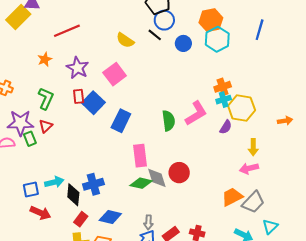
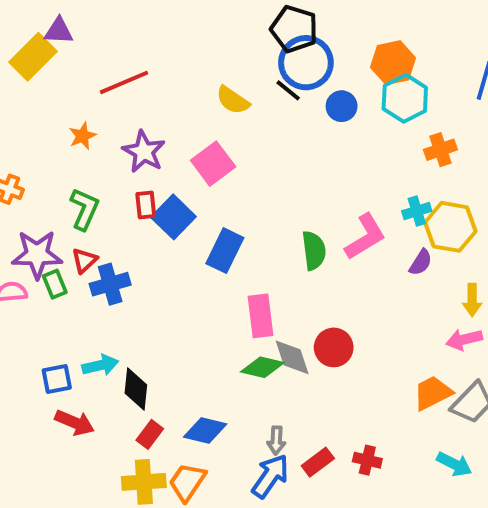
blue circle: (164, 20) -> (306, 63), size x1.4
orange cross: (223, 87) -> (440, 150), moved
blue cross: (93, 184) -> (110, 284), moved

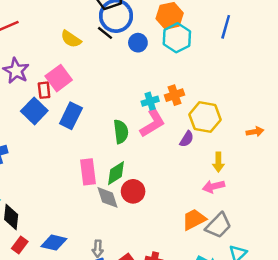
orange cross: (440, 150) -> (175, 95), moved
red rectangle: (146, 205) -> (44, 90), moved
cyan cross: (417, 211) -> (150, 101), moved
blue rectangle: (225, 251) -> (71, 116), moved
green diamond: (262, 367) -> (116, 173), moved, turned -45

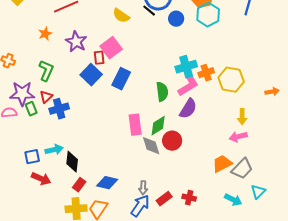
orange cross: (175, 95) -> (206, 73), moved
cyan cross: (150, 101) -> (186, 67), size x1.5
purple semicircle: (187, 139) -> (188, 109), moved, size x1.5

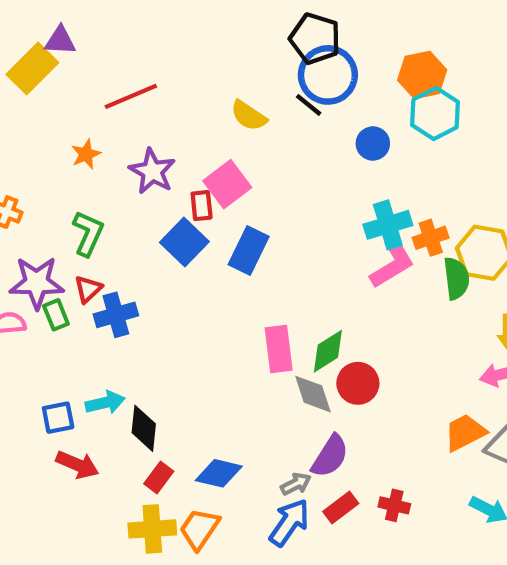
blue circle: (176, 19) -> (373, 143), moved
green semicircle: (162, 92) -> (456, 278), moved
purple semicircle: (188, 109) -> (330, 456), moved
gray arrow: (143, 188) -> (296, 484), turned -120

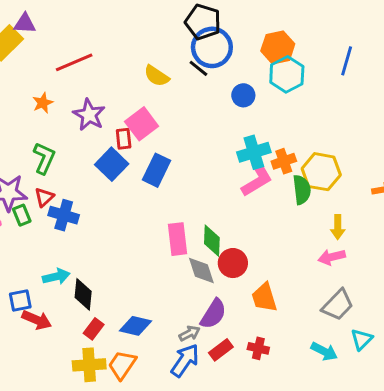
blue cross: (116, 315) -> (64, 215), turned 32
green diamond: (328, 351) -> (212, 241), turned -56
blue square: (58, 418) -> (20, 300), moved
orange trapezoid: (465, 433) -> (264, 297), moved, turned -80

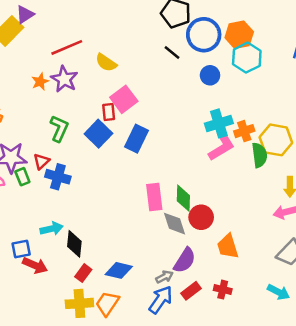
purple triangle: (25, 23) -> (25, 14), turned -36
blue circle: (212, 47) -> (204, 35), moved
yellow semicircle: (157, 76) -> (106, 63), moved
purple star: (89, 115) -> (64, 79), moved
green L-shape: (44, 158) -> (59, 129), moved

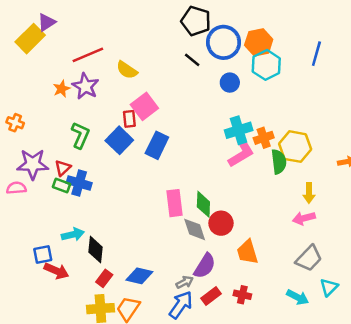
green rectangle: (22, 177) -> (62, 185), moved, turned -48

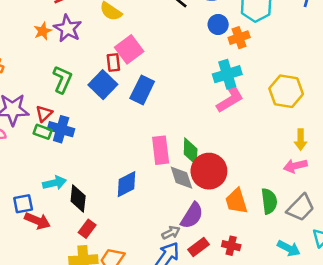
orange cross: (264, 138) -> (239, 38), moved
green semicircle: (279, 162) -> (269, 201), moved
red circle: (221, 223) -> (209, 171), size x1.4
blue diamond: (139, 276) -> (126, 184), moved, turned -40

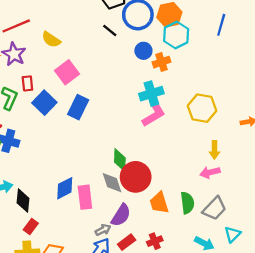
red rectangle: (113, 62) -> (27, 83), moved
pink rectangle: (161, 150) -> (85, 197), moved
red cross: (231, 246) -> (155, 241), turned -35

